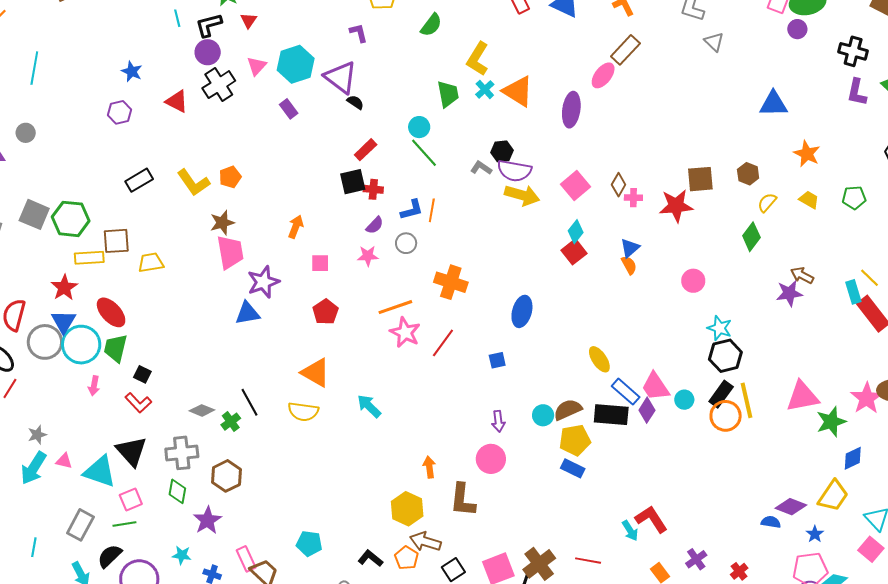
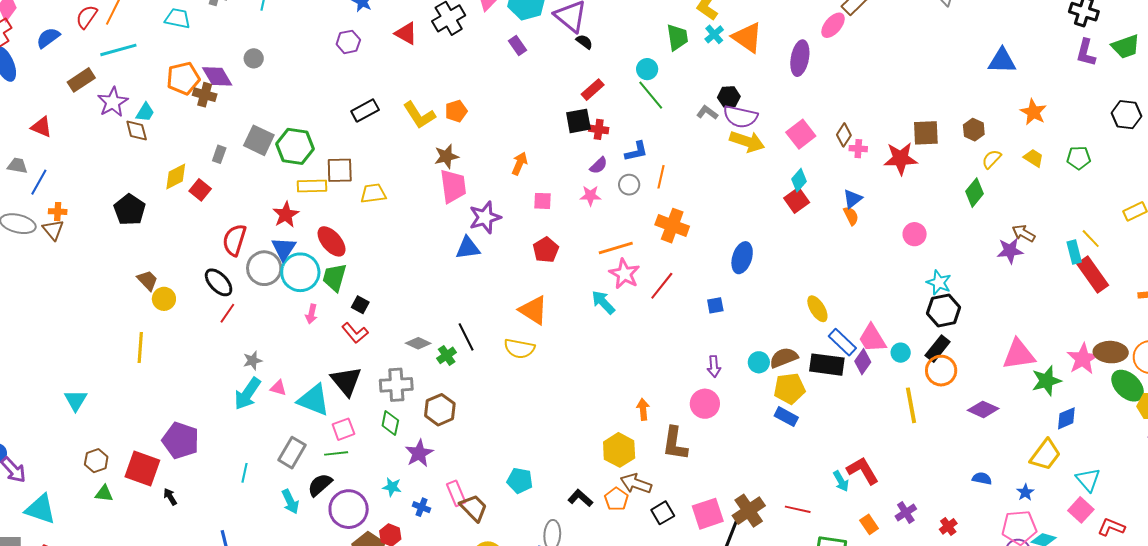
orange line: (432, 210) -> (661, 177), moved
yellow line: (747, 400) -> (911, 405), moved
cyan arrow: (369, 406) -> (603, 302), moved
purple diamond: (791, 507) -> (983, 409), moved

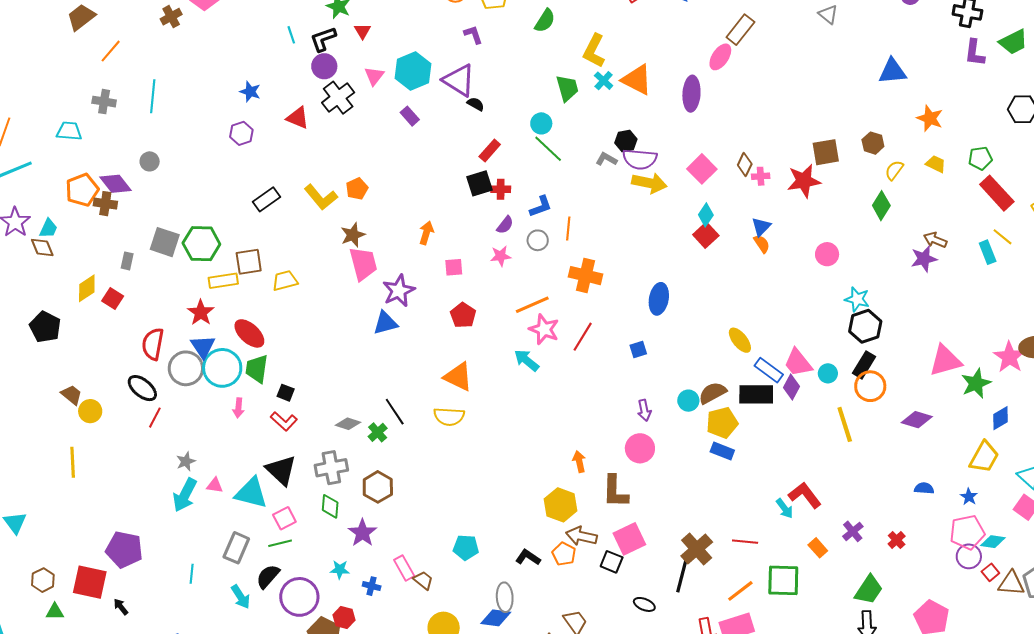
red rectangle: (1093, 275) -> (997, 193), moved
brown trapezoid: (474, 508) -> (423, 580), size x0.7
black square: (663, 513) -> (612, 562), turned -30
pink square: (708, 514) -> (629, 539), moved

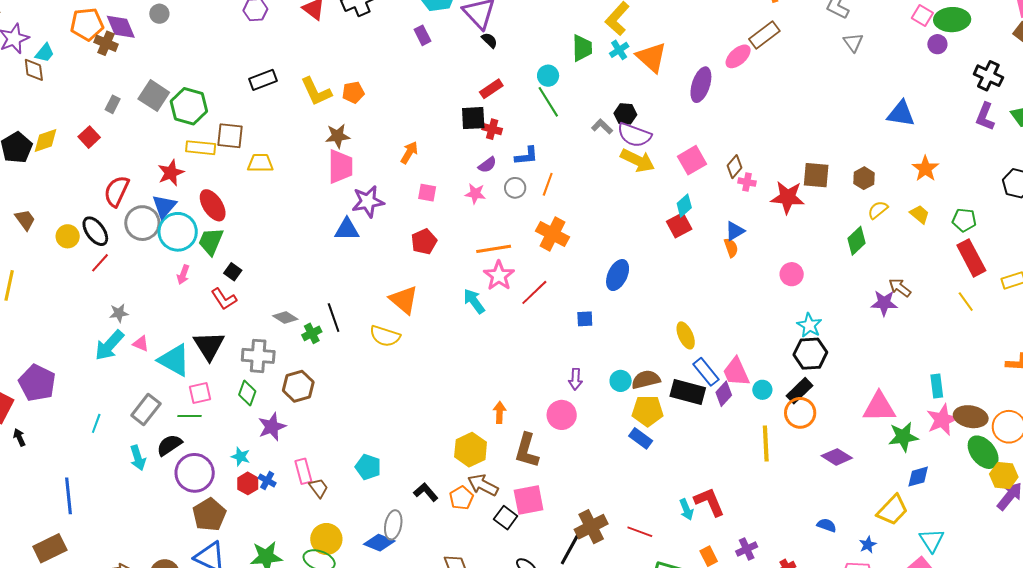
cyan rectangle: (988, 252) -> (937, 386), moved
yellow diamond: (87, 288) -> (45, 140), moved
yellow circle: (90, 411) -> (68, 236), moved
red hexagon: (344, 618) -> (248, 483), moved

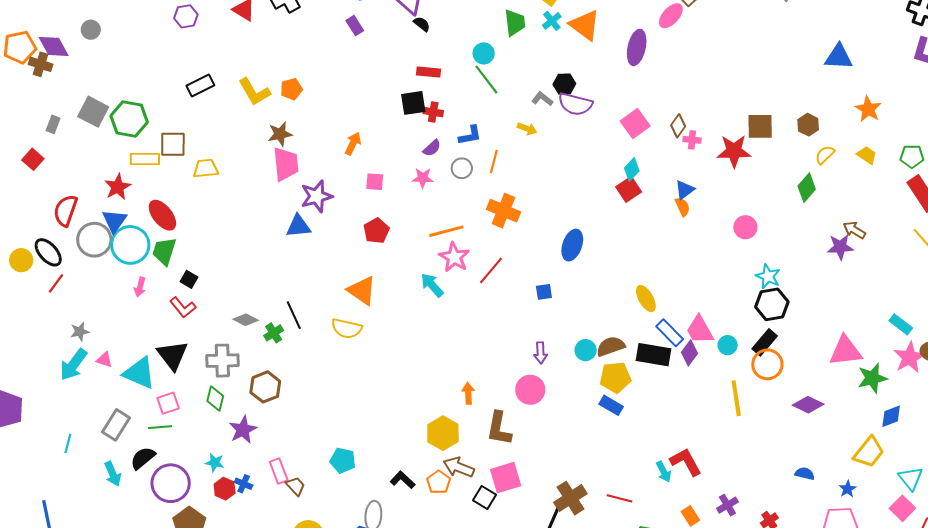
red rectangle: (491, 89) -> (428, 72), turned 45
yellow arrow: (638, 160) -> (527, 129), moved, size x0.6
cyan rectangle: (937, 386) -> (901, 324), turned -40

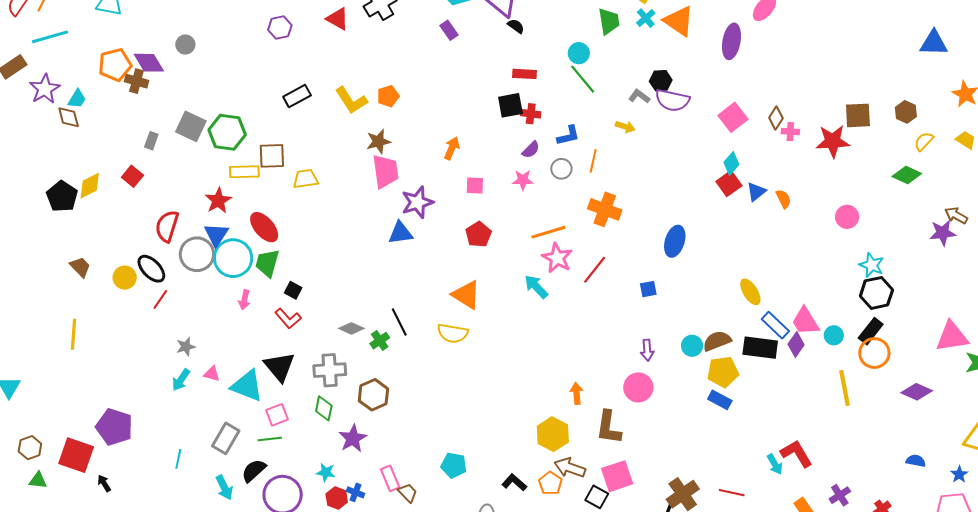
green diamond: (807, 188) -> (907, 175), turned 76
blue triangle: (685, 190) -> (756, 192), moved
cyan arrow: (73, 365) -> (181, 380), size x0.7

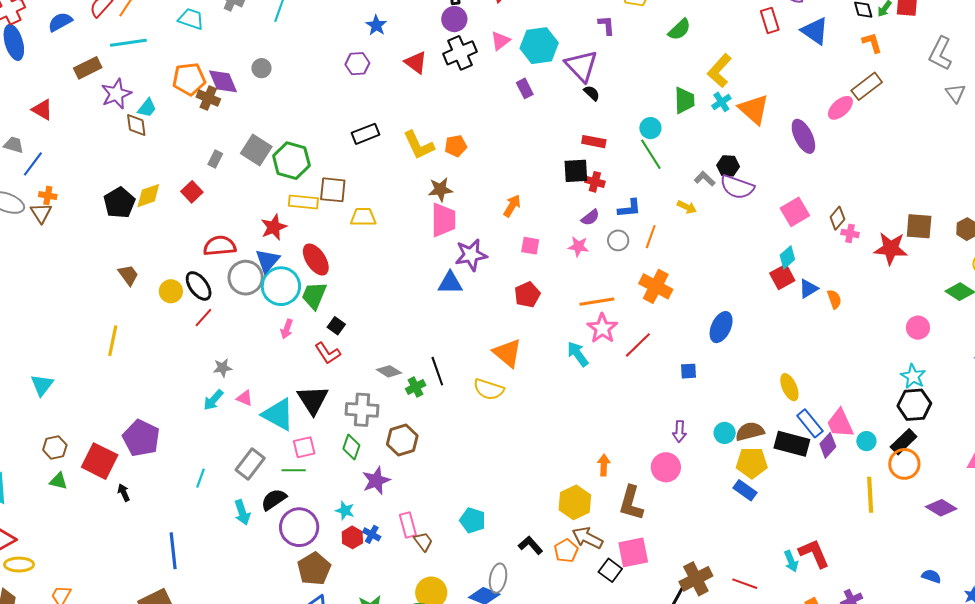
purple ellipse: (732, 41) -> (803, 136), turned -44
pink circle: (847, 217) -> (918, 328), moved
red semicircle: (167, 226) -> (220, 246), turned 60

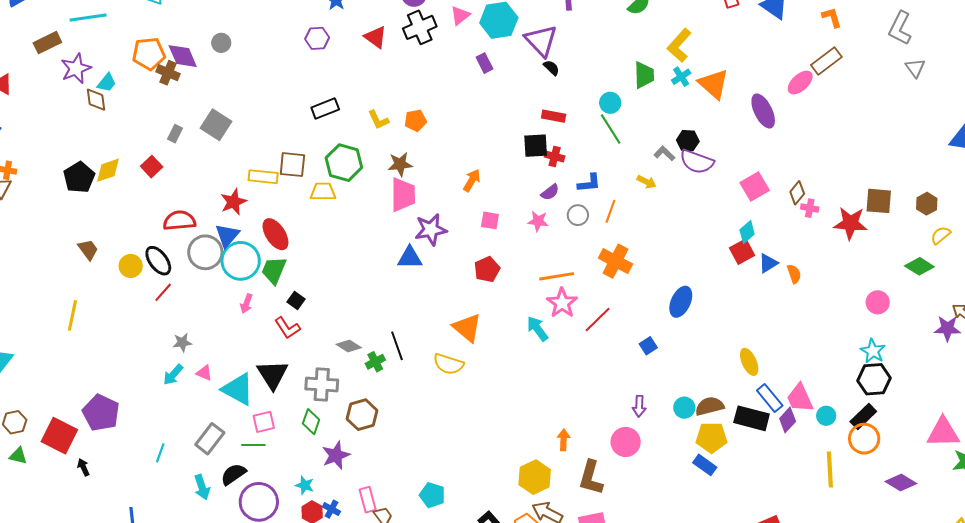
yellow L-shape: (419, 145) -> (378, 120), size x0.7
green hexagon: (291, 161) -> (344, 163), moved
blue square: (689, 371) -> (648, 346), turned -30

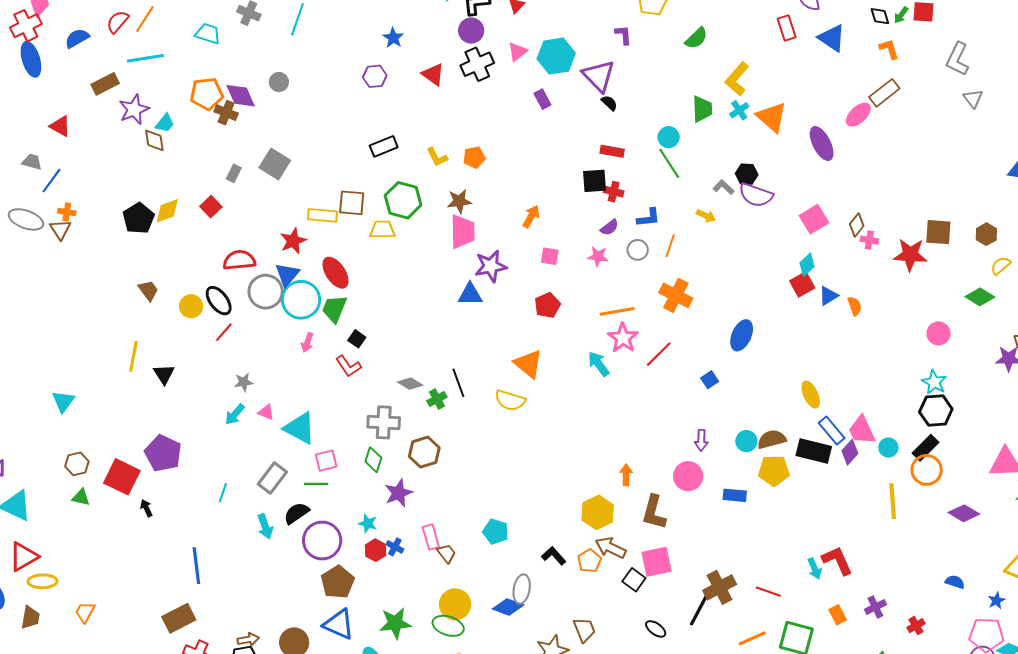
black triangle: (273, 375) -> (164, 374), moved, size x0.7
blue rectangle: (705, 465) -> (735, 495), moved, turned -30

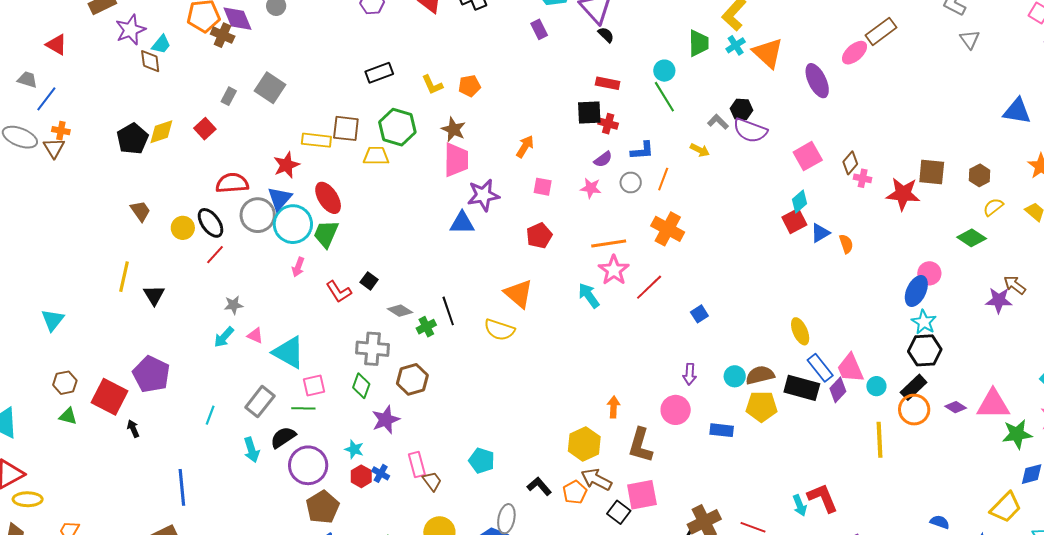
brown star: (459, 201) -> (453, 129), turned 30
blue ellipse: (742, 335) -> (916, 291), moved
black square: (357, 339) -> (369, 281), moved
purple diamond: (964, 513) -> (956, 407), moved, size x0.7

